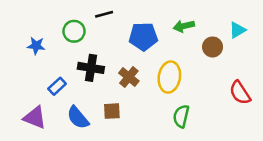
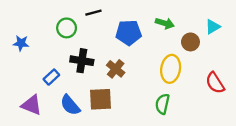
green arrow: (184, 26) -> (165, 23), turned -150
blue star: (36, 46) -> (21, 43), moved
yellow ellipse: (169, 77) -> (171, 69), moved
brown square: (112, 111) -> (100, 99), size x1.5

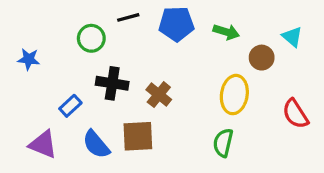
cyan triangle: (213, 27) -> (292, 37), turned -49
blue pentagon: (129, 33) -> (176, 24), moved

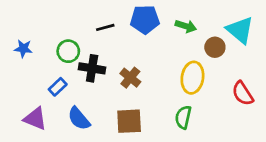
black line: (128, 17) -> (105, 27), moved
cyan triangle: (292, 37) -> (240, 30), size x1.6
green circle: (91, 38) -> (68, 51), moved
brown square: (138, 136) -> (129, 121), moved

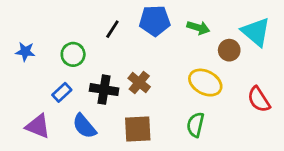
black line: (105, 27) -> (112, 29), turned -42
black cross: (92, 68) -> (104, 90), moved
yellow ellipse: (192, 78) -> (205, 83), turned -72

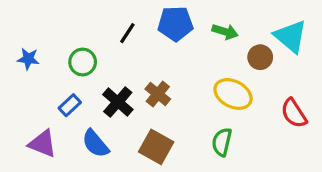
black cross: (104, 90) -> (118, 102), turned 32
brown square: (138, 129) -> (156, 147), turned 32

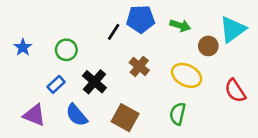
black line: (127, 33) -> (114, 32), moved
cyan triangle: (291, 36) -> (233, 29), turned 44
blue star: (28, 59) -> (23, 47), turned 30
brown cross: (158, 94) -> (139, 66), moved

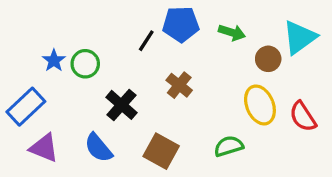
blue star: (23, 47) -> (54, 60), moved
yellow ellipse: (187, 75) -> (260, 105), moved, turned 40
blue rectangle: (56, 84) -> (26, 107), moved, size x1.6
green semicircle: (178, 114) -> (229, 146), turned 60

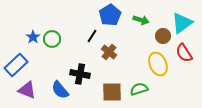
blue pentagon: (181, 24) -> (110, 15), turned -30
black line: (146, 41) -> (92, 36), moved
black cross: (121, 105) -> (80, 74), moved, turned -30
red semicircle: (303, 117) -> (184, 53), moved
brown square: (161, 151) -> (112, 92), moved, turned -30

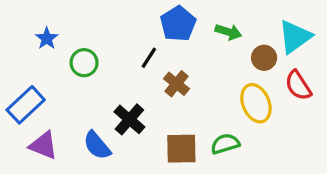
blue star: (33, 37) -> (47, 38), moved
black cross: (80, 74) -> (129, 119), turned 30

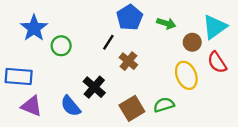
blue star: (47, 38) -> (34, 28), size x1.6
blue rectangle: (26, 105) -> (19, 76), turned 48
brown square: (181, 149) -> (132, 108), turned -30

